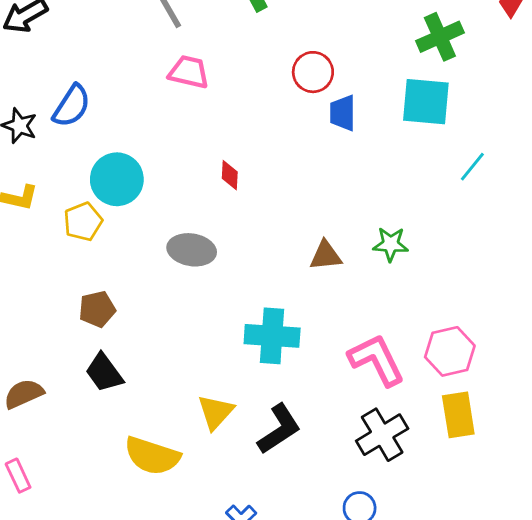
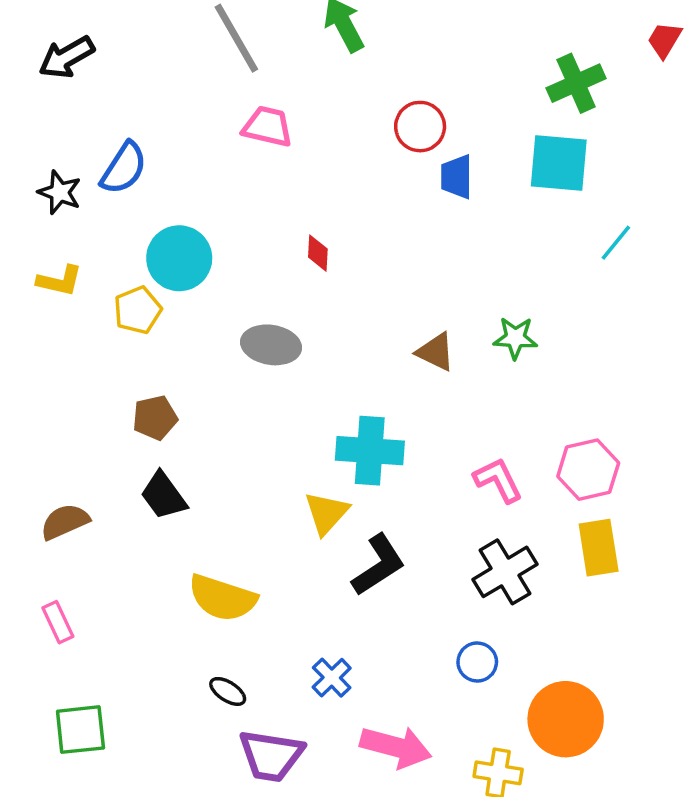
brown triangle: (326, 255) -> (436, 352), turned 32
pink L-shape: (376, 360) -> (498, 480), size x0.7
yellow triangle: (216, 412) -> (326, 513), moved

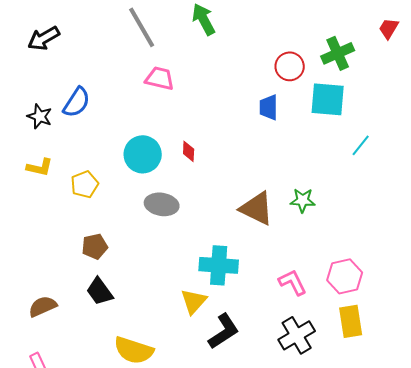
red circle: (420, 127) -> (290, 66), moved
cyan circle: (179, 258) -> (143, 154), moved
brown triangle: (436, 352) -> (257, 208), size x1.5

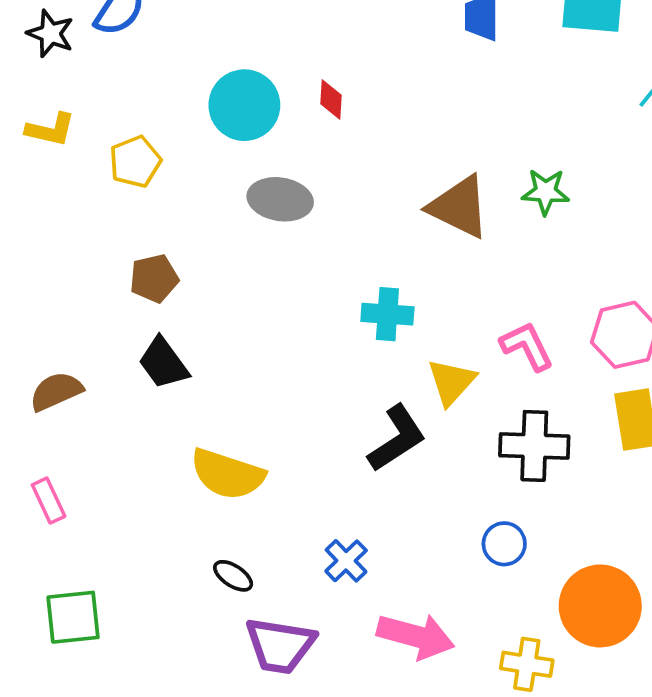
cyan cross: (219, 265) -> (387, 314), size x0.7
yellow triangle: (194, 301) -> (451, 382), moved
black cross: (297, 335) -> (534, 446), turned 33

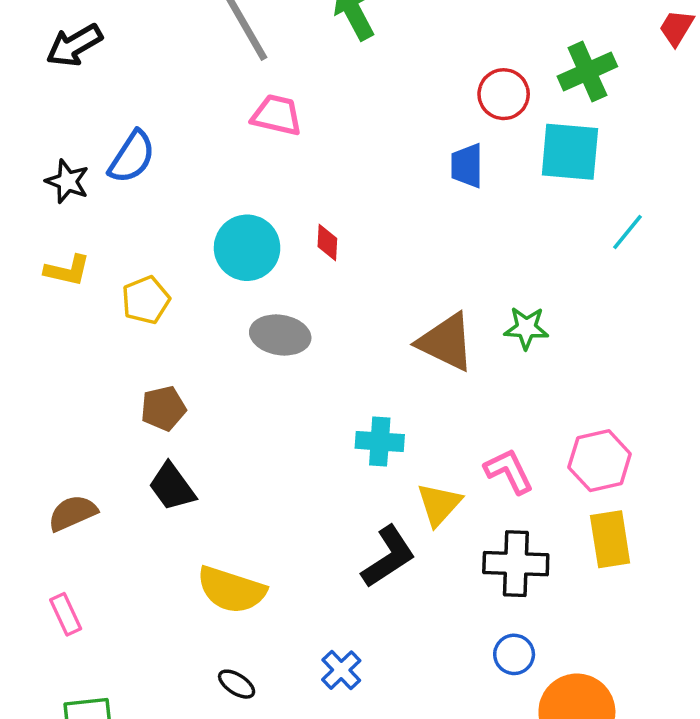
blue circle: (504, 544) -> (514, 654), moved

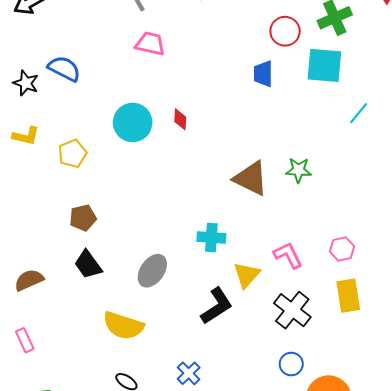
blue semicircle: (132, 157) -> (64, 69), turned -96
gray ellipse: (280, 335) -> (152, 271), moved, turned -64
pink hexagon: (600, 461) -> (342, 249), size x0.7
black cross: (516, 564) -> (292, 310), turned 36

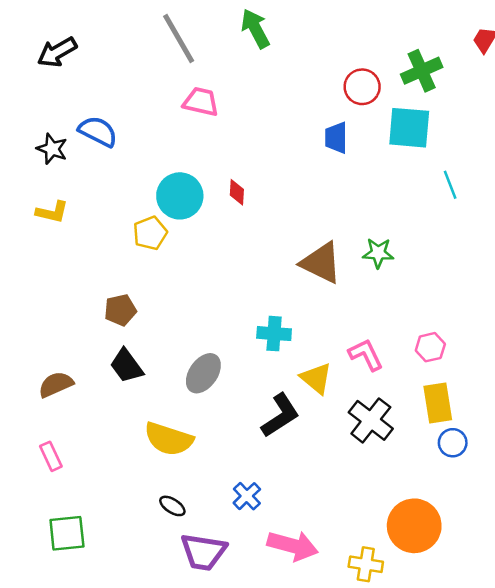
cyan line: (359, 113) -> (450, 185), turned -60
yellow pentagon: (72, 154) -> (150, 233), moved
yellow triangle: (247, 275) -> (316, 378), turned -32
blue circle: (291, 364) -> (453, 443), moved

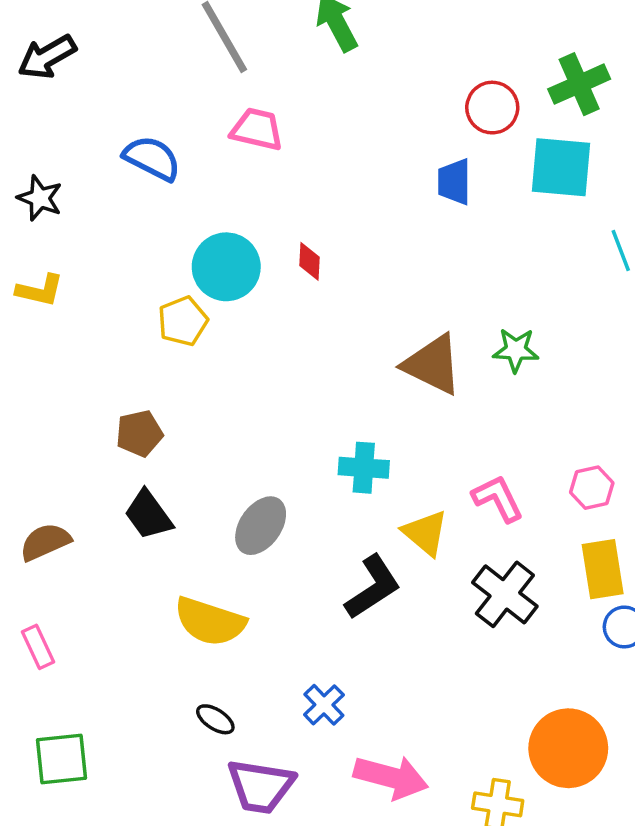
blue semicircle: (98, 131) -> (152, 158), moved

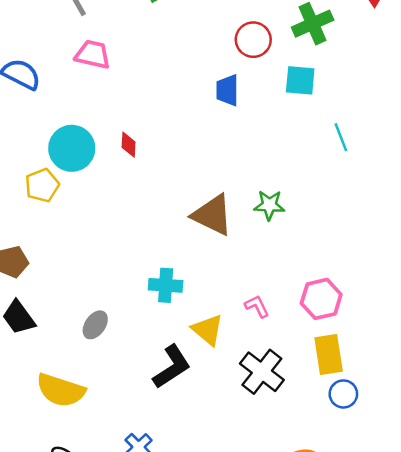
cyan square: (561, 167) -> (300, 80), size x0.7
pink hexagon: (592, 488) -> (321, 299), size x1.4
pink L-shape: (498, 498) -> (257, 306), size x0.7
gray ellipse: (261, 526) -> (95, 325), size x0.7

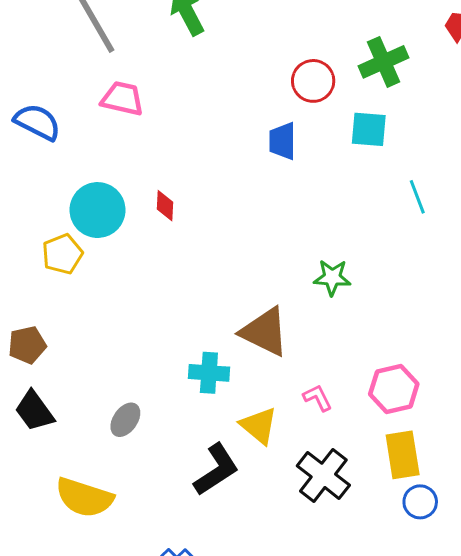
brown triangle: (213, 215) -> (265, 332), moved

